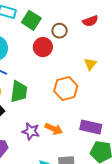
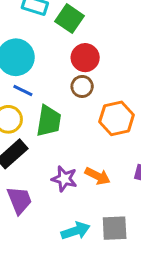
brown circle: (60, 31) -> (82, 86), moved

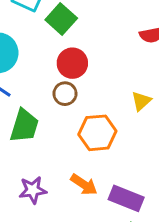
orange arrow: (97, 176) -> (84, 185), moved
purple star: (64, 179) -> (33, 190), turned -30

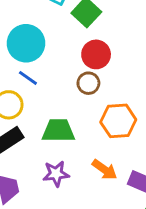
green trapezoid: (24, 126) -> (58, 131), moved, turned -108

